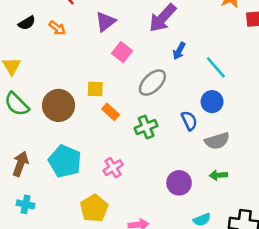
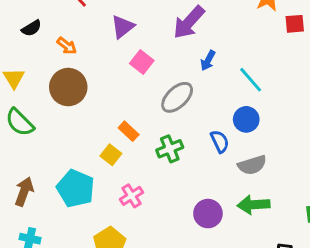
orange arrow: (57, 28) -> (67, 46), moved
yellow square: (95, 89) -> (111, 155), moved, turned 36
brown circle: (59, 105) -> (68, 87), moved
green arrow: (218, 175) -> (254, 205), size x1.5

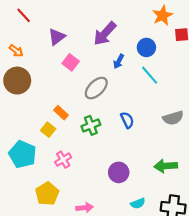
blue circle: (246, 119) -> (146, 47), moved
gray semicircle: (252, 165) -> (173, 118), moved
green arrow: (254, 205) -> (166, 166), moved

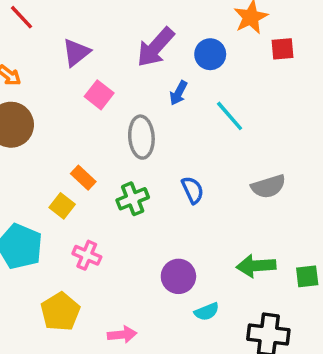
blue circle: (146, 47) -> (210, 54), moved
gray ellipse: (96, 88) -> (141, 137), turned -50
pink cross: (63, 160) -> (87, 255), turned -35
cyan semicircle: (138, 203) -> (207, 312), moved

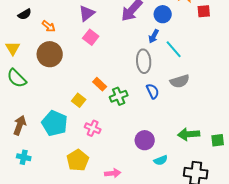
blue arrow: (178, 93) -> (154, 36), moved
pink square: (99, 95) -> (91, 37), moved
gray ellipse: (141, 137) -> (144, 61), moved
orange rectangle: (83, 178) -> (100, 84), moved
gray semicircle: (268, 186) -> (180, 81), moved

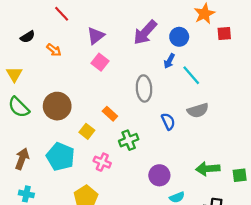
brown circle: (50, 54) -> (57, 106), moved
gray ellipse: (144, 61) -> (144, 88), moved
green cross: (119, 96) -> (129, 140), moved

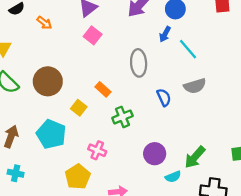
pink cross: (102, 162) -> (97, 150), moved
green arrow: (208, 169) -> (195, 157), moved, turned -45

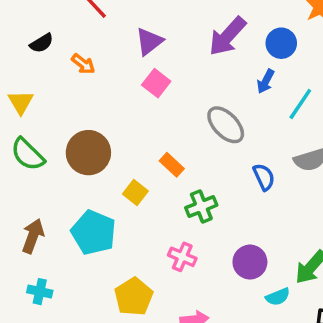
cyan line: (188, 49) -> (300, 104), turned 75
gray ellipse: (139, 63) -> (226, 125), turned -40
pink cross: (97, 150) -> (182, 257), moved

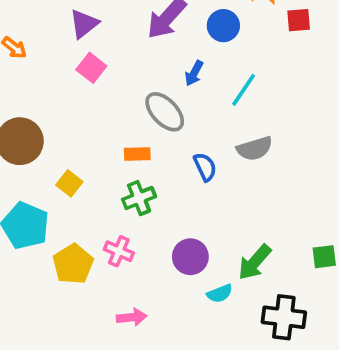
blue arrow: (266, 81) -> (194, 73), moved
orange rectangle: (172, 165) -> (137, 154), moved, turned -45
yellow pentagon: (134, 297) -> (73, 264), moved

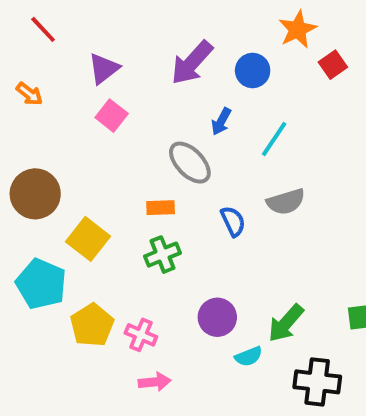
red square: (299, 20) -> (333, 65), turned -30
yellow square: (69, 183) -> (88, 239), size x1.5
pink cross: (119, 251) -> (141, 335), moved

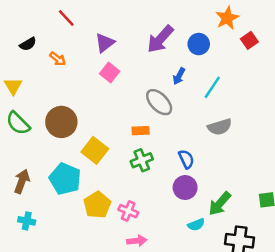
blue semicircle: (233, 221) -> (186, 159), moved
purple circle: (217, 317) -> (185, 188), moved

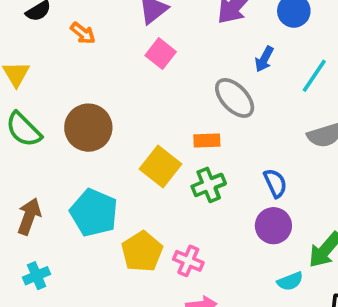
yellow square: (95, 150) -> (161, 166), moved
cyan cross: (27, 221) -> (37, 276), turned -35

